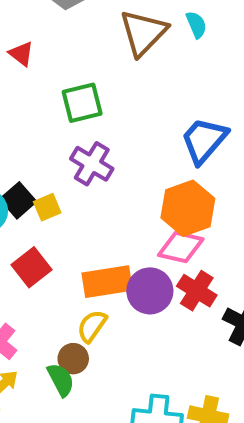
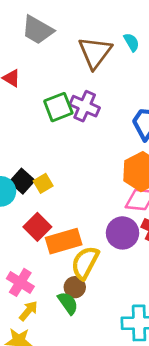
purple cross: (92, 164) -> (85, 106), moved
orange rectangle: (107, 282) -> (64, 241), moved
yellow semicircle: (92, 326) -> (85, 263), size x1.4

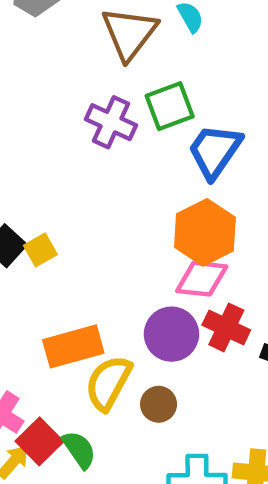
green square: (58, 107) -> (170, 106), moved
red square: (37, 227) -> (39, 441), moved
brown circle: (75, 287) -> (159, 404), moved

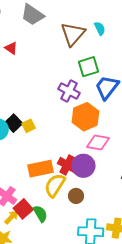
purple cross: (111, 122) -> (69, 91), moved
orange hexagon: (205, 232) -> (85, 117), moved
red cross: (226, 327) -> (67, 165), moved

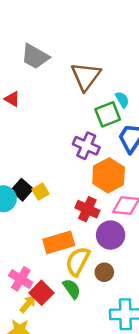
cyan semicircle: (100, 28) -> (122, 100), moved
red cross: (67, 165) -> (87, 209), moved
green semicircle: (40, 214) -> (72, 289), moved

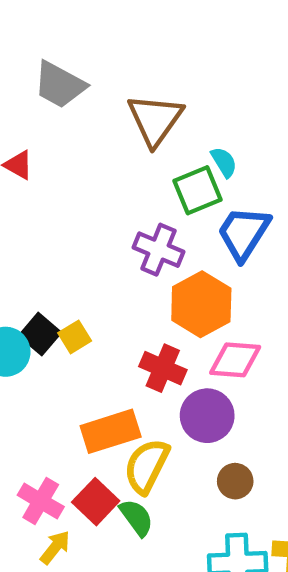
brown circle: (104, 272) -> (235, 481), moved
red square: (42, 293) -> (96, 502), moved

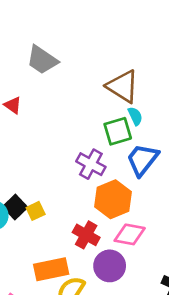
brown triangle: (155, 120) -> (123, 86), moved, turned -39

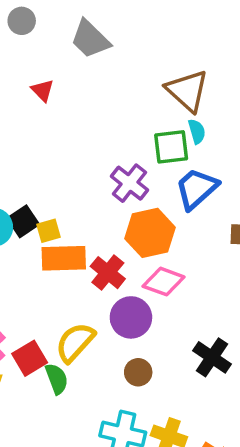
orange rectangle: (51, 269) -> (64, 258), moved

